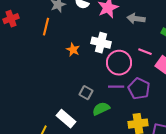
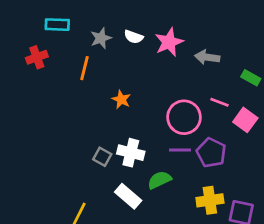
white cross: (101, 43) -> (131, 153), moved
gray square: (86, 93) -> (102, 157), moved
white rectangle: (66, 119) -> (128, 196), moved

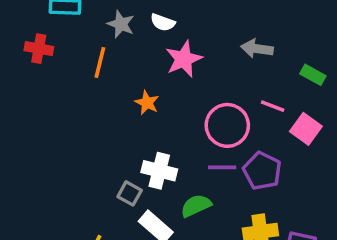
gray star: (101, 38) -> (121, 24), turned -30
pink star: (169, 42) -> (184, 59), moved
red cross: (37, 57) -> (39, 49), turned 30
gray square: (102, 157) -> (130, 193), moved

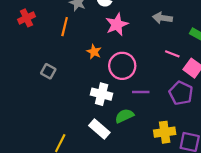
red cross: (39, 49) -> (27, 18), turned -35
pink circle: (227, 125) -> (122, 66), moved
purple pentagon: (262, 171) -> (181, 93), moved
gray square: (130, 193) -> (48, 71), moved

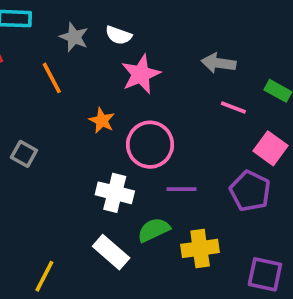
orange line: (65, 27) -> (52, 78), turned -42
pink line: (172, 54) -> (233, 108), moved
yellow cross: (165, 132) -> (200, 248), moved

